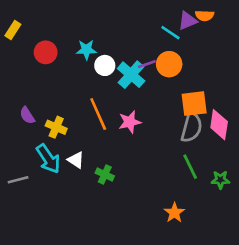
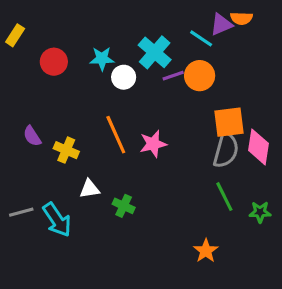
cyan cross: (131, 75) -> (155, 52), moved
cyan arrow: (48, 159) -> (57, 220), moved
white triangle: (76, 160) -> (89, 189), turned -42

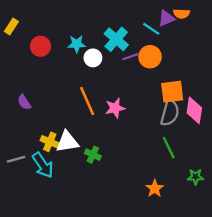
yellow cross: (66, 150) -> (50, 142), moved
white triangle: (89, 189) -> (67, 142), size x1.5
green star: (260, 212) -> (195, 177), moved

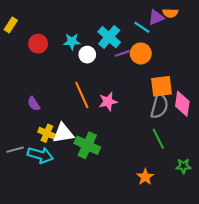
purple semicircle: (24, 102) -> (34, 104), moved
green cross: (93, 155) -> (87, 145), size x1.6
cyan arrow: (43, 165) -> (40, 155), turned -40

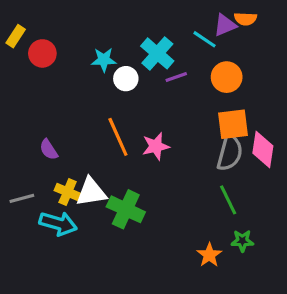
red circle: (38, 44) -> (42, 53), moved
orange circle: (141, 53) -> (227, 77), moved
gray line: (15, 150) -> (22, 198), moved
green star: (183, 166) -> (242, 241), moved

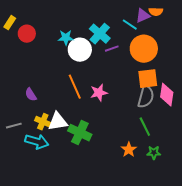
orange circle: (227, 77) -> (144, 49), size x1.4
white circle: (126, 79) -> (80, 50), size x1.5
orange star: (209, 255) -> (129, 150), moved

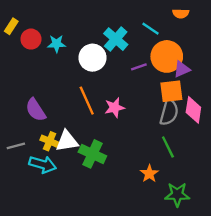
purple triangle: (143, 16) -> (182, 69), moved
cyan star: (66, 38) -> (57, 44), moved
purple line: (112, 49) -> (139, 67), moved
purple semicircle: (31, 95) -> (36, 110), size x1.5
green star: (154, 153) -> (177, 195), moved, size x1.5

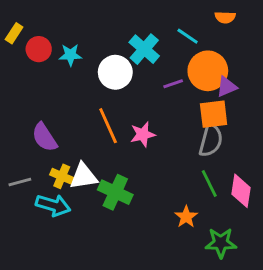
pink diamond: (193, 110) -> (241, 191), moved

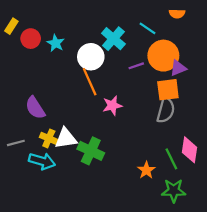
cyan star: (70, 55) -> (56, 43), turned 30
orange line: (108, 126) -> (90, 82), moved
green line: (209, 184) -> (171, 159), moved

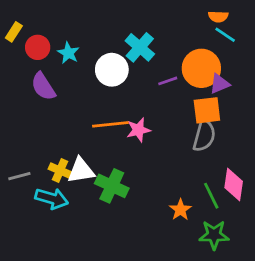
cyan line: (147, 28) -> (225, 35), moved
orange line: (90, 82) -> (110, 124), moved, turned -72
purple semicircle: (35, 108) -> (43, 87), moved

